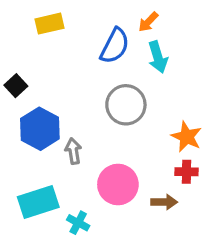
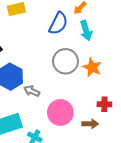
orange star: (186, 137) -> (92, 67), moved
gray arrow: (73, 151) -> (32, 91), turned -56

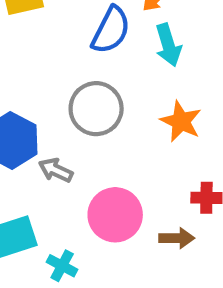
gray circle: (66, 61) -> (96, 109), moved

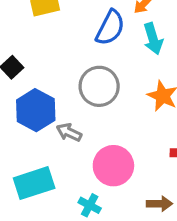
brown arrow: (177, 238) -> (159, 204), moved
cyan cross: (62, 266) -> (90, 205), moved

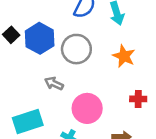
blue hexagon: (36, 110) -> (40, 38), moved

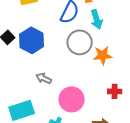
gray circle: (76, 49) -> (80, 42), moved
orange star: (124, 56) -> (103, 55), turned -30

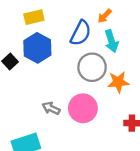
blue hexagon: (32, 40) -> (37, 48), moved
pink circle: (72, 99) -> (83, 108), moved

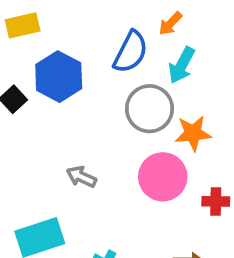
yellow rectangle: (34, 17) -> (23, 25), moved
cyan arrow: (111, 41) -> (182, 65), turned 45
pink circle: (83, 108) -> (163, 177), moved

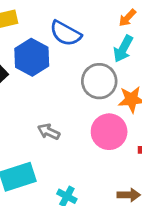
orange arrow: (170, 24) -> (127, 18), moved
blue semicircle: (131, 52) -> (65, 33), moved, turned 92

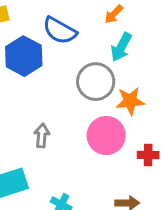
orange arrow: (127, 18) -> (114, 14), moved
gray arrow: (49, 132) -> (42, 136), turned 70

